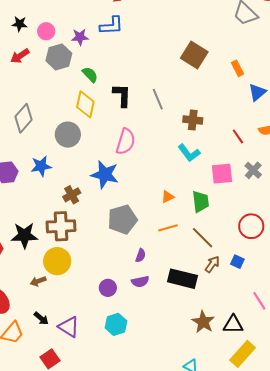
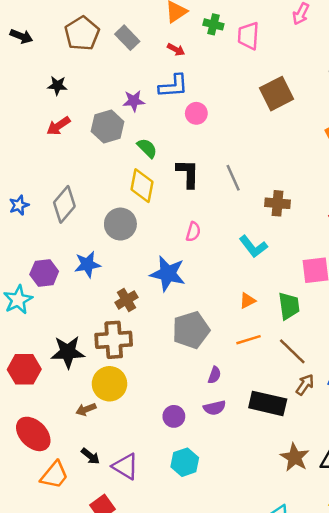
pink circle: (46, 31) -> (196, 113), moved
brown square: (194, 55) -> (276, 94), moved, turned 32
pink semicircle: (126, 142) -> (193, 232), size x0.6
cyan L-shape: (189, 153) -> (253, 247), moved

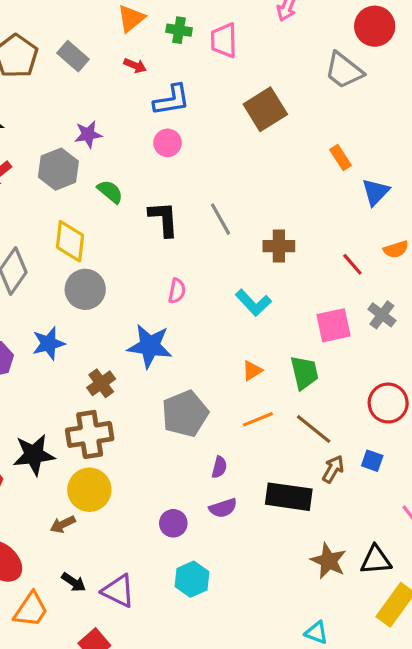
blue L-shape: (173, 86) -> (172, 100), moved
yellow diamond: (142, 186) -> (70, 241), moved

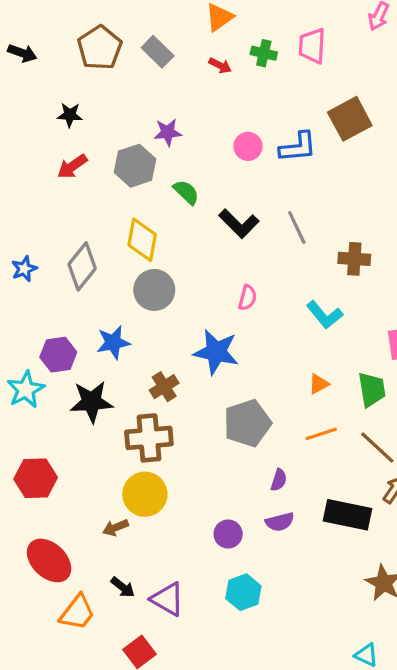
green cross: (179, 30) -> (264, 53), moved
blue L-shape: (172, 100) -> (298, 147), moved
black L-shape: (164, 219) -> (239, 223), turned 135
black star: (34, 455) -> (92, 402), moved

